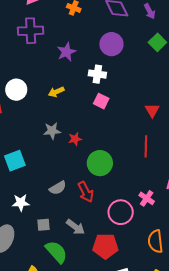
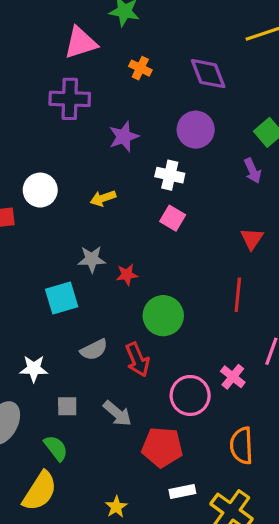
purple arrow: (150, 11) -> (253, 171), moved
cyan square: (15, 161) -> (62, 298), moved
green semicircle: (56, 252) -> (56, 448), moved, size x0.7

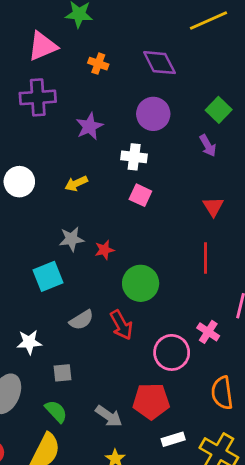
gray arrow: (117, 413) -> (109, 416), moved

